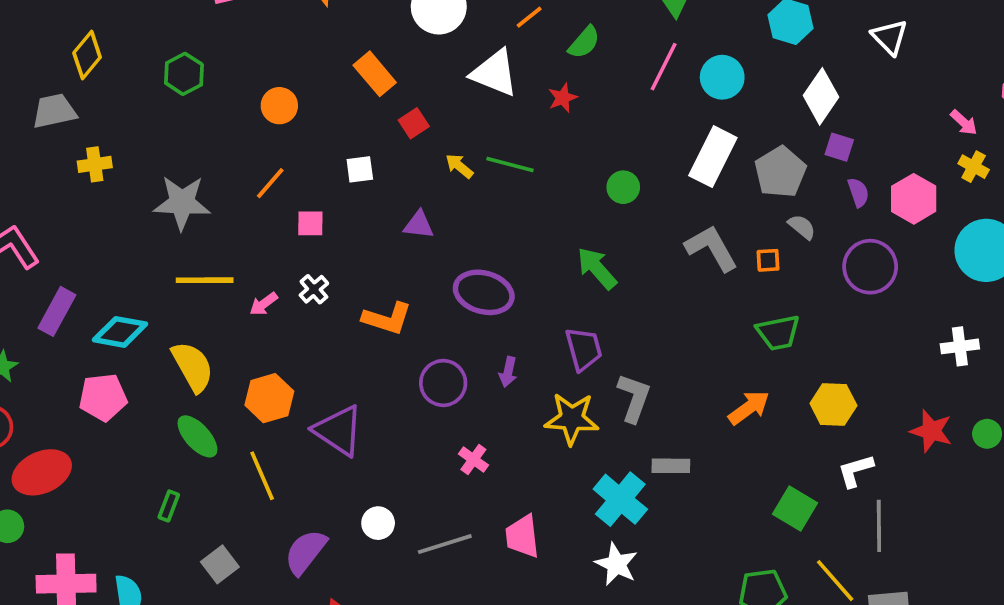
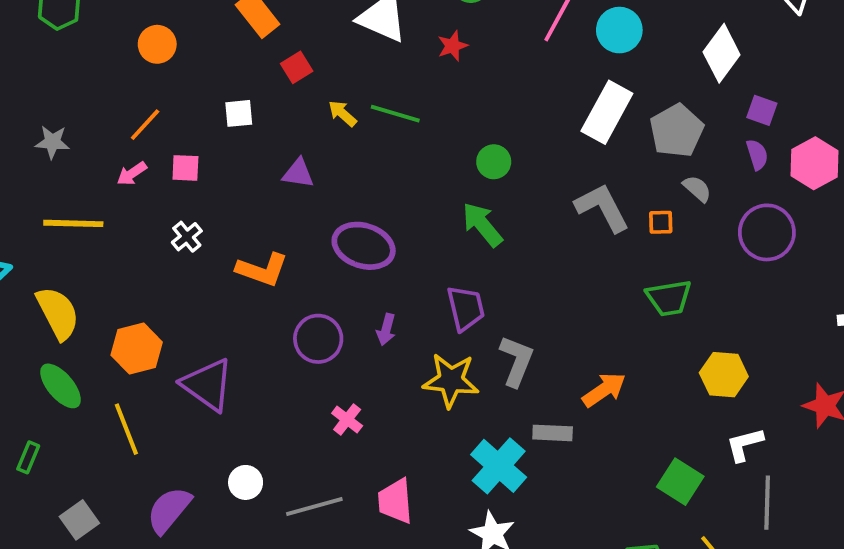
purple square: (839, 147) -> (762, 110), moved
green circle: (623, 187) -> (494, 162), moved
gray star: (182, 203) -> (52, 142), size x0.6
pink arrow: (264, 304) -> (132, 174), moved
orange arrow: (749, 408) -> (604, 390), moved

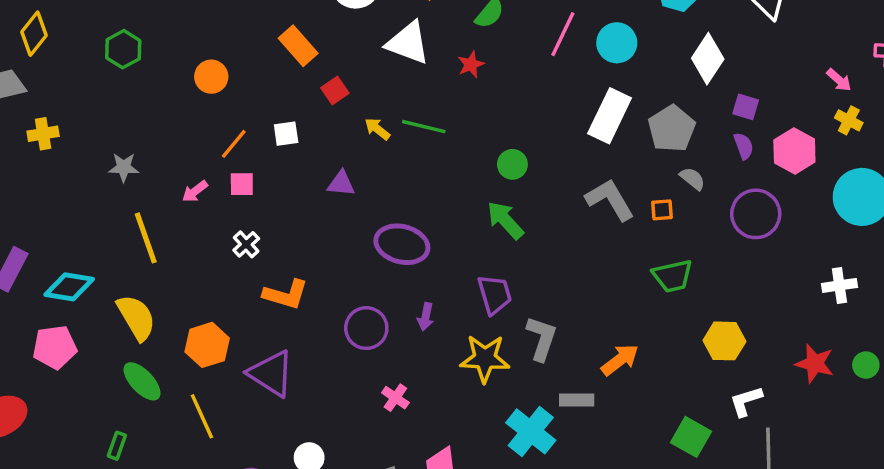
orange line: (145, 125) -> (234, 144), moved
yellow line: (73, 223) -> (146, 238), turned 72
orange L-shape: (262, 270) -> (286, 294), moved

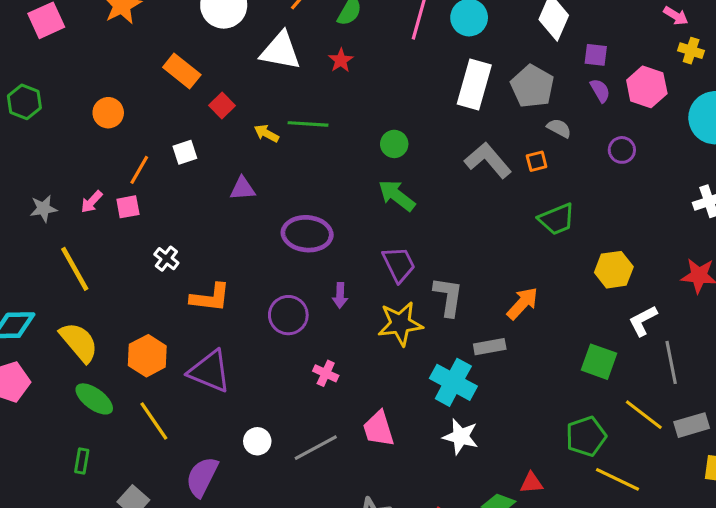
pink square: (242, 184) -> (128, 207), moved
pink arrow: (195, 191) -> (92, 202), moved
purple circle: (756, 214) -> (622, 150), size x0.6

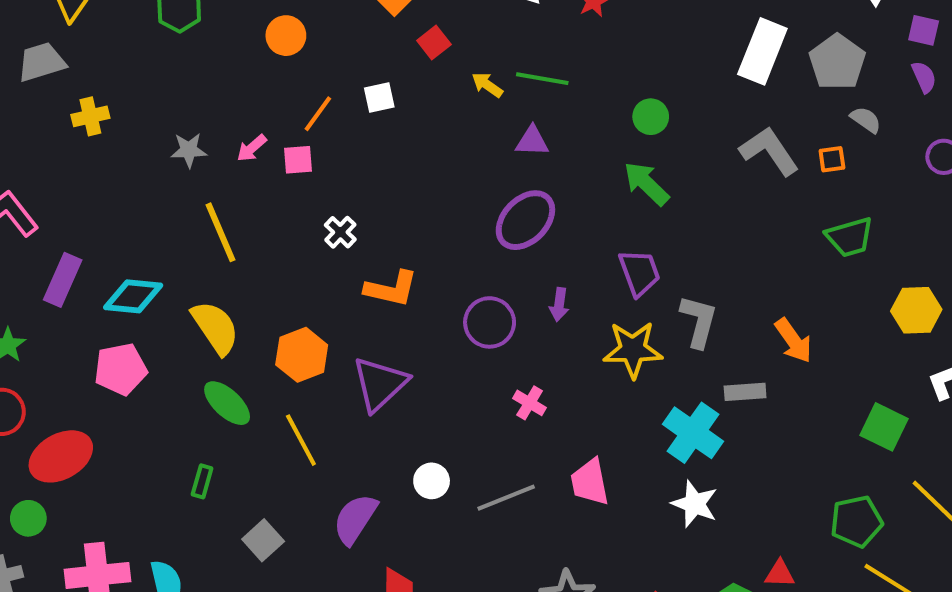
purple triangle: (243, 189) -> (532, 141), moved
purple ellipse: (307, 234) -> (525, 220), turned -57
orange arrow: (522, 303) -> (793, 341), turned 96
purple triangle: (210, 371) -> (380, 384), turned 48

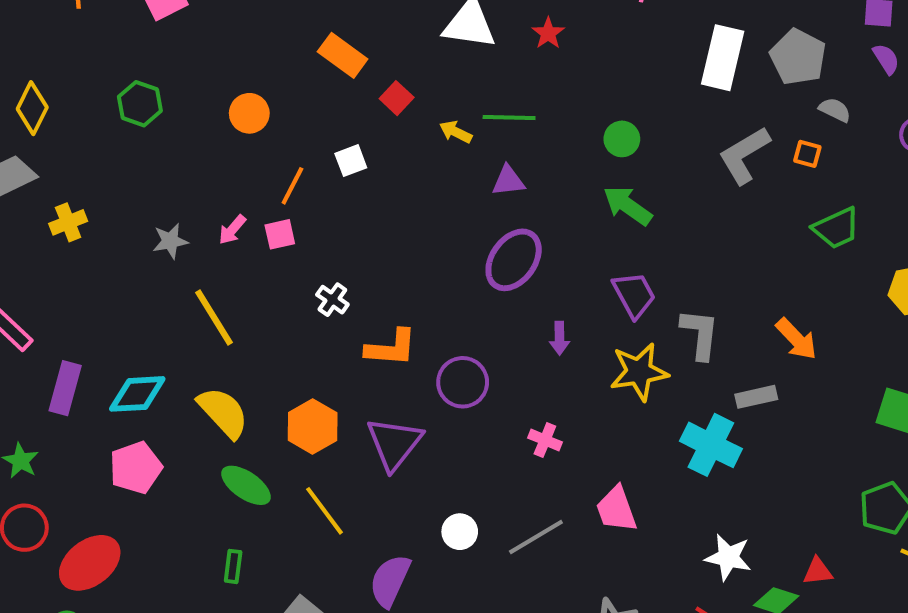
gray L-shape: (769, 151) -> (744, 155), turned -78
orange square: (832, 159) -> (807, 154), turned 32
purple circle: (490, 322) -> (463, 382), moved
white star: (695, 504) -> (728, 557), moved

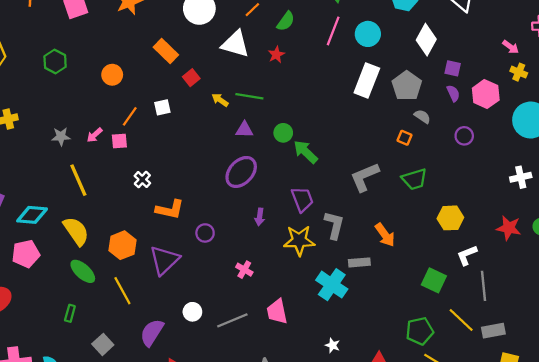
green circle: (622, 139) -> (283, 133), moved
gray L-shape: (744, 155) -> (365, 177), moved
purple circle: (463, 382) -> (205, 233), size x0.7
white star: (728, 557) -> (333, 345), size x0.6

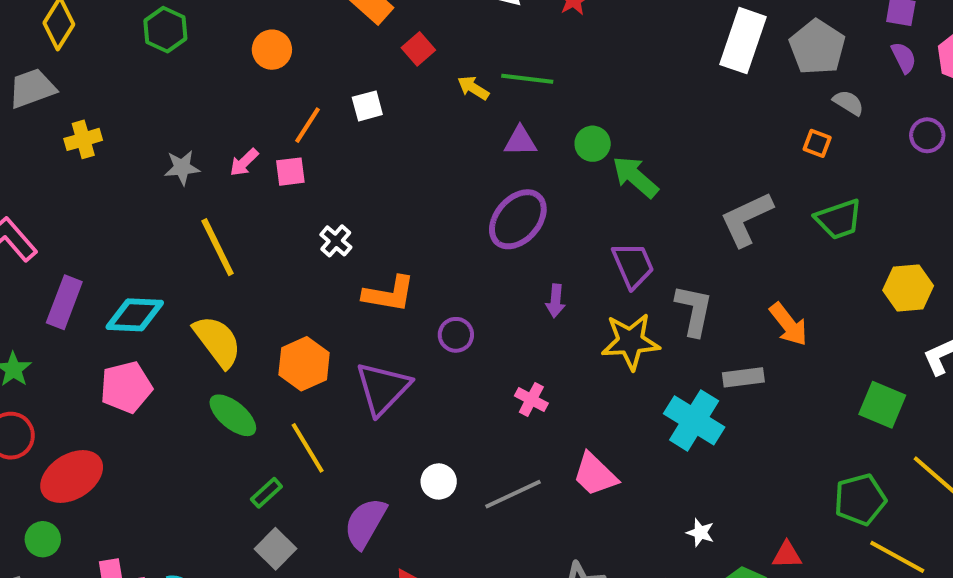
pink trapezoid: (277, 312) -> (595, 474), turned -32
green rectangle: (70, 313) -> (266, 493), moved, turned 35

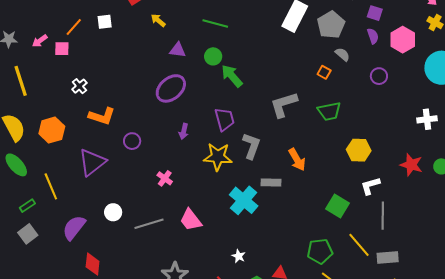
green line: (527, 79) -> (215, 23), moved
orange hexagon: (304, 364) -> (52, 130), moved

